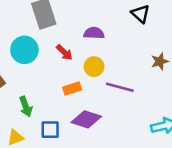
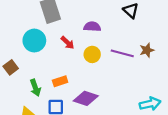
purple line: (120, 87) -> (122, 53), moved
orange rectangle: (72, 88) -> (60, 81), moved

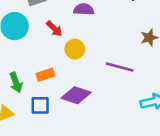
purple line: (122, 53) -> (120, 67), moved
yellow circle: (92, 54) -> (75, 49), moved

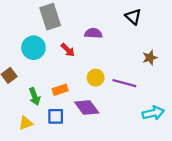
yellow circle: (75, 49) -> (96, 78), moved
purple diamond: (76, 95) -> (87, 108), turned 35

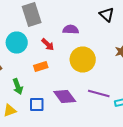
yellow circle: (96, 78) -> (83, 60), moved, size x1.6
purple line: (124, 83) -> (99, 94), moved
orange rectangle: (60, 90) -> (41, 66), moved

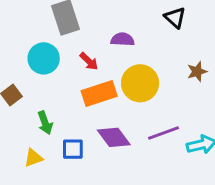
orange rectangle: (41, 66) -> (99, 94), moved, size x1.6
purple line: (99, 94) -> (163, 133), turned -35

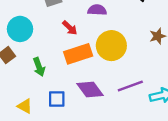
cyan circle: (44, 58) -> (20, 29), moved
green arrow: (45, 123) -> (39, 67), moved
yellow triangle: (33, 158) -> (25, 106), turned 49

